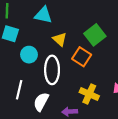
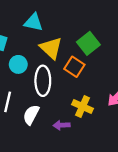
yellow triangle: (60, 39) -> (51, 48), size x1.5

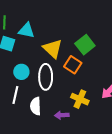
cyan triangle: (33, 22) -> (26, 30), moved
cyan circle: (18, 64) -> (21, 72), moved
white semicircle: (31, 115) -> (36, 106), turned -30

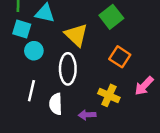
green square: (85, 45) -> (111, 17), moved
orange square: (73, 65) -> (120, 57), moved
cyan circle: (21, 72) -> (34, 51), moved

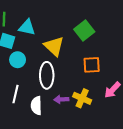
orange square: (120, 57) -> (92, 65), turned -36
purple arrow: (87, 115) -> (61, 99), moved

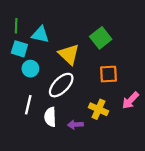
white ellipse: (47, 75) -> (61, 85), turned 45
purple arrow: (61, 99) -> (75, 125), moved

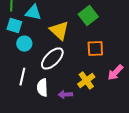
yellow cross: (99, 109) -> (86, 81), turned 30

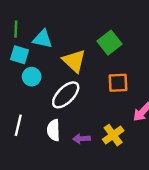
white line: (22, 77) -> (18, 125), moved
yellow cross: (86, 81) -> (113, 135), moved

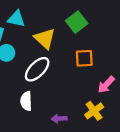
yellow cross: (113, 135) -> (94, 111), moved
purple arrow: (81, 139) -> (59, 119), moved

